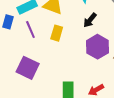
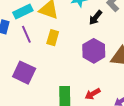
black arrow: (90, 20) -> (95, 18), moved

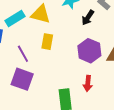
purple line: (26, 34) -> (23, 54), moved
red arrow: (93, 94) -> (88, 83), moved, turned -49

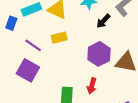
yellow rectangle: (47, 42) -> (59, 38), turned 56
purple line: (23, 54) -> (33, 45), turned -36

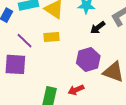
purple square: (28, 70) -> (15, 64), turned -35
red arrow: (92, 86) -> (76, 90), turned 42

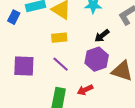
black arrow: (98, 28) -> (102, 36), moved
purple line: (24, 41) -> (61, 64), moved

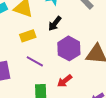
black arrow: (102, 36) -> (55, 24), moved

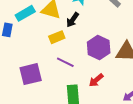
black arrow: (55, 24) -> (73, 20), moved

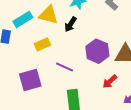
yellow rectangle: (57, 37) -> (42, 44), moved
red arrow: (96, 80) -> (110, 82), moved

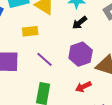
black arrow: (70, 24) -> (80, 23), moved

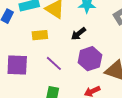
black arrow: (80, 23) -> (79, 34), moved

